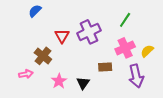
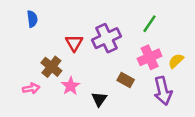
blue semicircle: (35, 11) -> (32, 19), moved, turned 128
brown rectangle: (105, 67) -> (126, 80), turned 32
pink star: (59, 81) -> (71, 86), moved

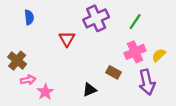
purple cross: (106, 38) -> (96, 18), moved
brown cross: (51, 67) -> (17, 61), moved
pink star: (71, 86) -> (45, 92), moved
black triangle: (99, 99) -> (90, 90), turned 32

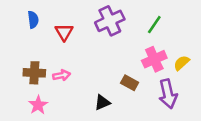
red triangle: (67, 39) -> (64, 32), moved
brown cross: (17, 61) -> (34, 73), moved, turned -36
pink arrow: (28, 80) -> (62, 75), moved
pink star: (45, 92) -> (38, 105), moved

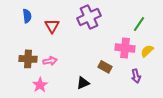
green line: (154, 25) -> (139, 24), moved
pink cross: (154, 59) -> (125, 48), turned 30
purple arrow: (168, 94) -> (136, 76), size x0.6
pink star: (38, 105) -> (40, 85), moved

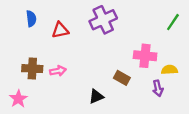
green line: (139, 24) -> (173, 22), moved
red triangle: (52, 26) -> (60, 30), turned 49
yellow semicircle: (147, 51) -> (169, 70), moved, turned 40
pink star: (40, 85) -> (18, 99), moved

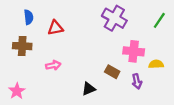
purple cross: (103, 20) -> (114, 18), moved, turned -35
brown cross: (32, 69) -> (22, 46), moved
purple arrow: (158, 88) -> (137, 81), moved

